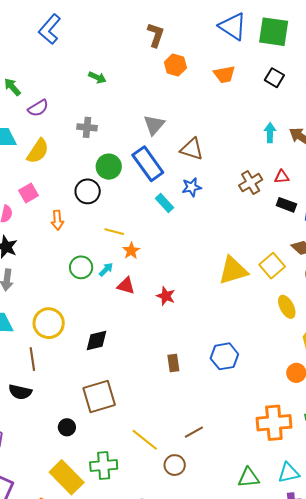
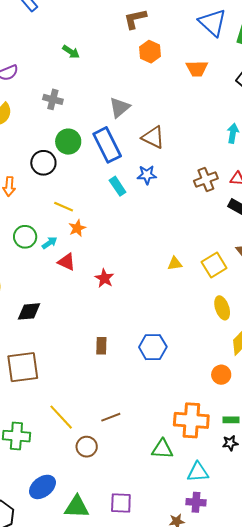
brown L-shape: (156, 35) -> (135, 19), turned -130
yellow triangle: (233, 270) -> (175, 264), size x0.5
green triangle: (249, 478) -> (162, 449), moved

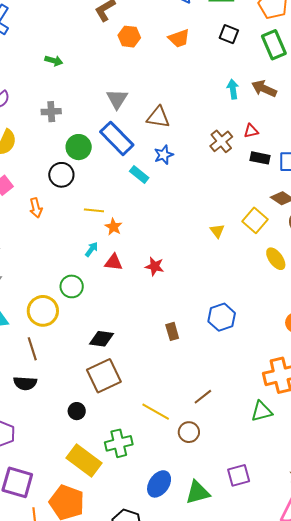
green circle: (25, 237) -> (72, 286), moved
yellow triangle: (175, 264) -> (217, 231), turned -42
black diamond: (29, 311) -> (102, 339), moved, turned 30

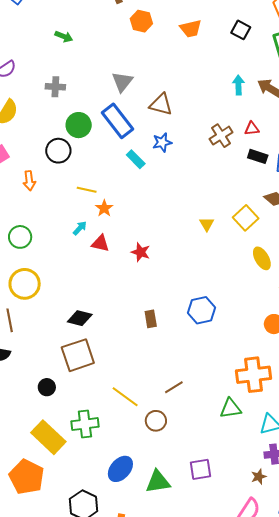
green circle: (72, 286) -> (20, 237), moved

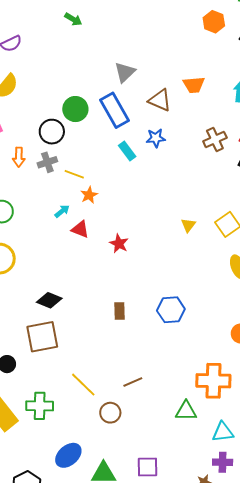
orange hexagon: (141, 21) -> (214, 22), moved
orange trapezoid: (191, 28) -> (194, 85), moved
gray cross: (55, 87) -> (47, 162), moved, turned -30

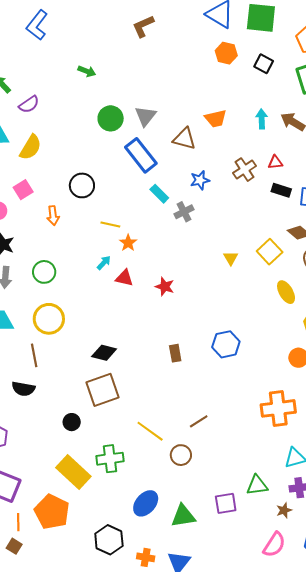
green circle: (75, 109) -> (111, 118), moved
blue star: (156, 138) -> (200, 180), moved
gray cross: (47, 162) -> (184, 212), moved
green triangle: (186, 411) -> (257, 485), moved

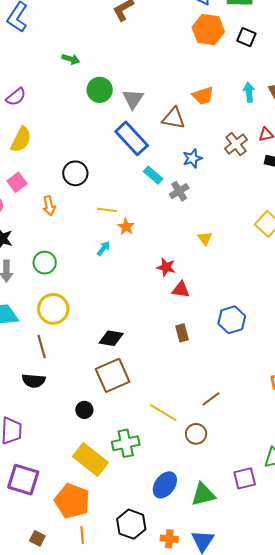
orange hexagon: (226, 53) -> (208, 30), size x1.4
green circle: (111, 118) -> (100, 90), moved
yellow triangle: (231, 258) -> (205, 238), moved
red triangle: (124, 278) -> (181, 290), moved
orange line: (18, 522) -> (82, 535), moved

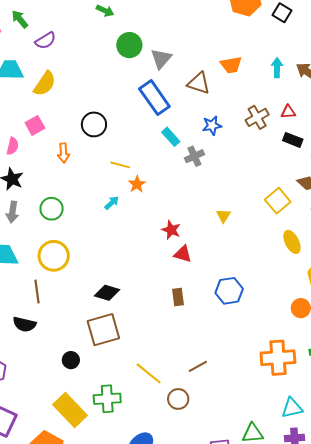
yellow triangle: (205, 238) -> (223, 216), moved

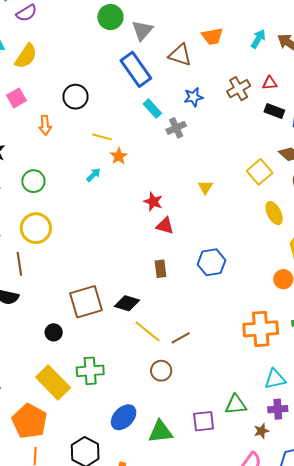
cyan arrow: (277, 68) -> (258, 39), turned 30
black diamond: (107, 293) -> (127, 303), moved
yellow line: (149, 373) -> (148, 332), moved

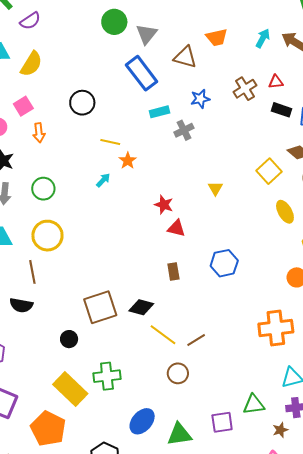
cyan rectangle: (152, 109) -> (160, 112), turned -60
orange arrow: (45, 125) -> (39, 133), moved

